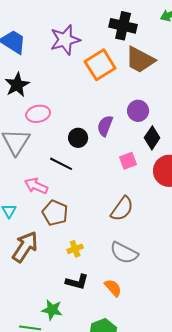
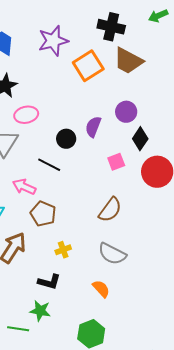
black L-shape: (77, 282) -> (49, 282), moved

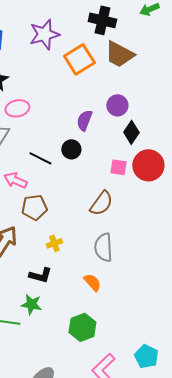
black circle: (66, 139) -> (71, 149), moved
pink square: (116, 162) -> (118, 167), moved, turned 30
brown pentagon: (43, 214) -> (34, 207), turned -30
gray semicircle: (112, 254) -> (103, 247), turned 60

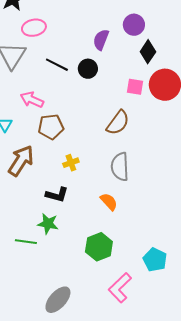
black line: (40, 158) -> (57, 65), moved
cyan pentagon: (146, 356) -> (155, 260), moved

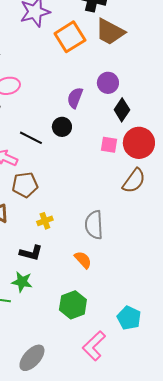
black line: (57, 65) -> (31, 138), moved
brown semicircle: (118, 123) -> (134, 181), moved

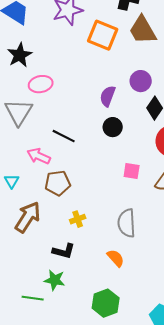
brown trapezoid: (110, 32) -> (143, 30), turned 32
orange square: (70, 37) -> (103, 35), turned -36
black circle: (62, 127) -> (113, 127), moved
pink square: (109, 145) -> (132, 171), moved

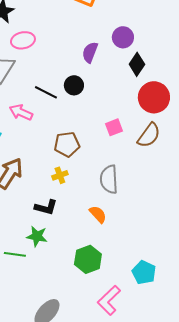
black circle: (113, 127) -> (74, 85), moved
pink square: (132, 171) -> (114, 127), turned -30
brown pentagon: (58, 183) -> (67, 144), moved

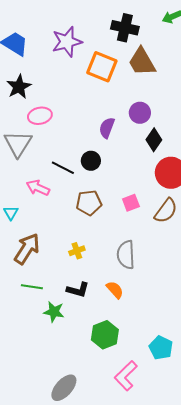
brown pentagon: (67, 144) -> (89, 203), moved
black L-shape: (46, 207) -> (78, 290), moved
green line: (15, 254) -> (32, 287), moved

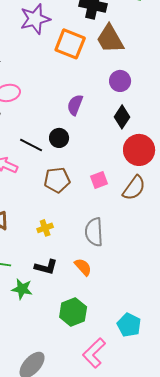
purple circle: (140, 113) -> (120, 81), moved

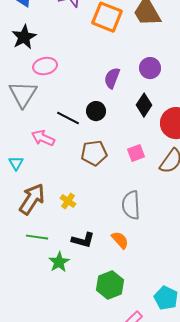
purple circle: (120, 81) -> (150, 68), moved
black diamond: (122, 117) -> (144, 105), moved
yellow cross: (45, 228) -> (68, 201), moved, turned -35
green star: (22, 289) -> (59, 262), turned 30

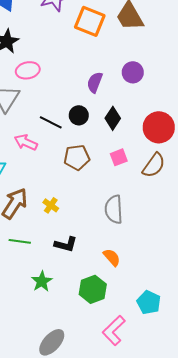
black diamond: (144, 105) -> (113, 118), moved
orange semicircle: (120, 240) -> (112, 257), moved
green star: (59, 262) -> (42, 281), moved

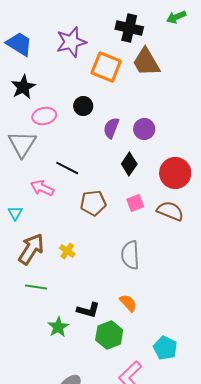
purple circle: (133, 72) -> (144, 129), moved
black circle: (79, 115) -> (83, 106), moved
brown semicircle: (154, 165) -> (170, 211), turned -104
black L-shape: (66, 244) -> (88, 310), moved

